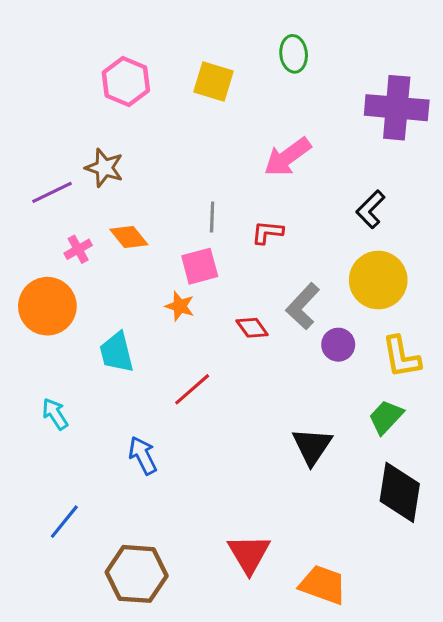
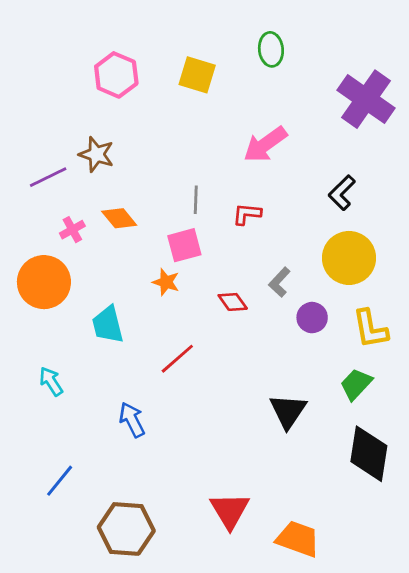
purple cross: (397, 108) -> (366, 99), turned 30
gray L-shape: (303, 306) -> (279, 282), size x0.7

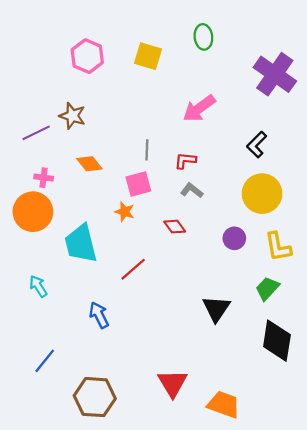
pink cross: (72, 230) -> (44, 178), moved, turned 36
gray L-shape: (279, 282) -> (192, 190), moved, turned 85
cyan trapezoid: (108, 325) -> (81, 244), size x1.4

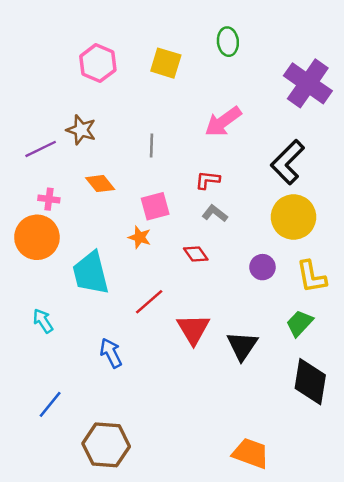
black L-shape: (257, 145) -> (288, 162), size x1.5
gray line: (147, 150) -> (152, 145), moved
red triangle: (173, 383) -> (193, 329), moved

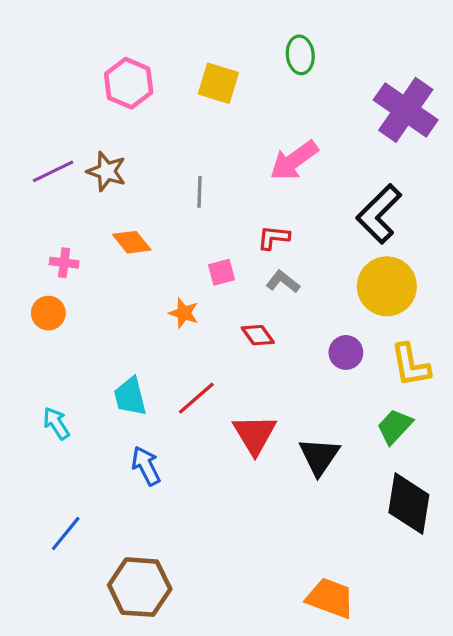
purple line: (41, 149) -> (53, 171), moved
pink square: (155, 206) -> (222, 272), moved, size x0.7
orange circle: (37, 237) -> (48, 313), size x0.6
cyan trapezoid: (91, 273) -> (130, 397), moved, size x0.7

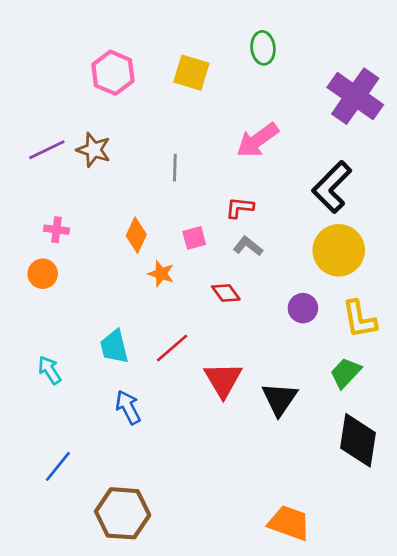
orange diamond: (132, 242) -> (136, 235), moved, turned 64

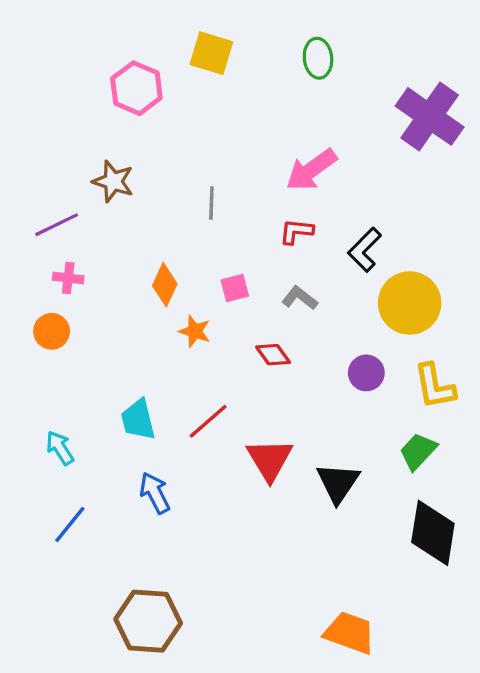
yellow square: (191, 73) -> (211, 53), moved
purple line: (47, 150) -> (57, 225), moved
black L-shape: (332, 187) -> (365, 250), moved, size x0.7
red L-shape: (240, 208) -> (296, 231), moved
blue line: (58, 466) -> (70, 524), moved

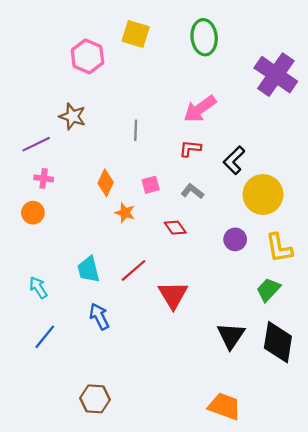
green ellipse: (318, 58) -> (204, 37), size x1.4
black triangle: (338, 483) -> (231, 336), moved
brown hexagon: (148, 621) -> (95, 399), size x0.7

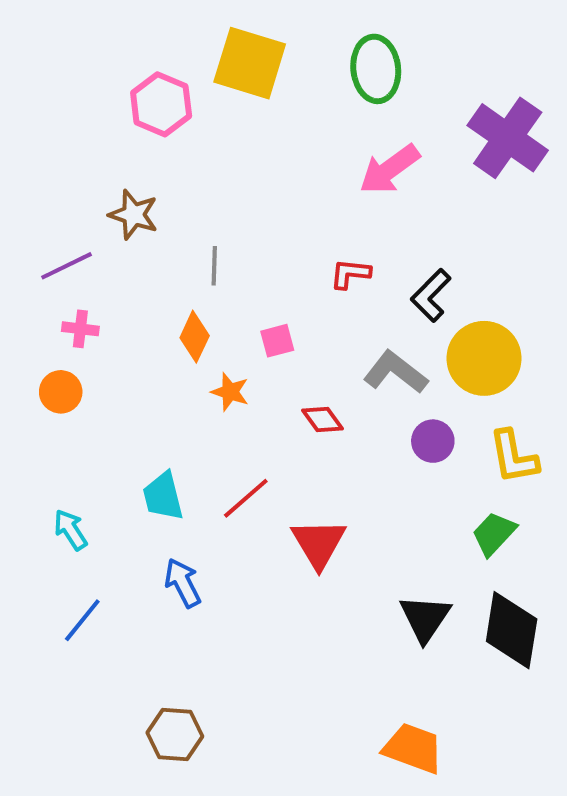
yellow square: (136, 34) -> (250, 63), size x1.4
pink arrow: (200, 109) -> (390, 169), moved
gray line: (136, 130) -> (214, 266), moved
gray L-shape: (192, 191) -> (395, 372), moved, size x1.5

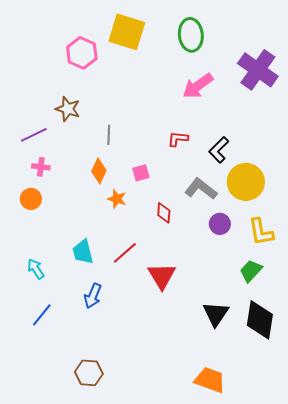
red diamond: (323, 419) -> (164, 213), turned 40
blue arrow: (183, 583) -> (93, 296), turned -130

